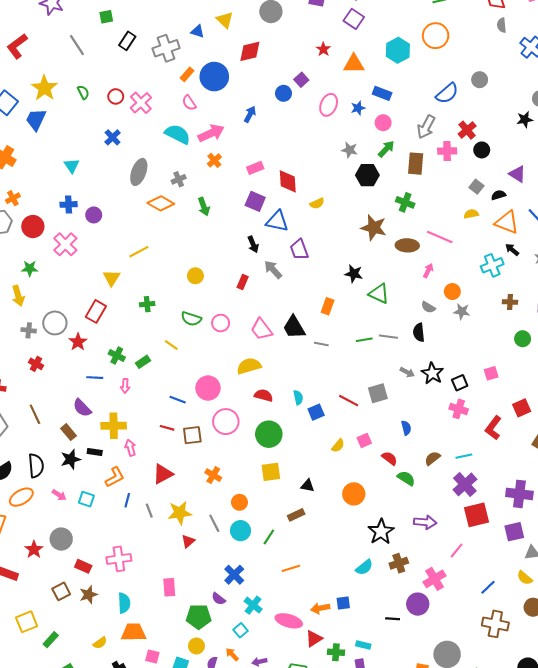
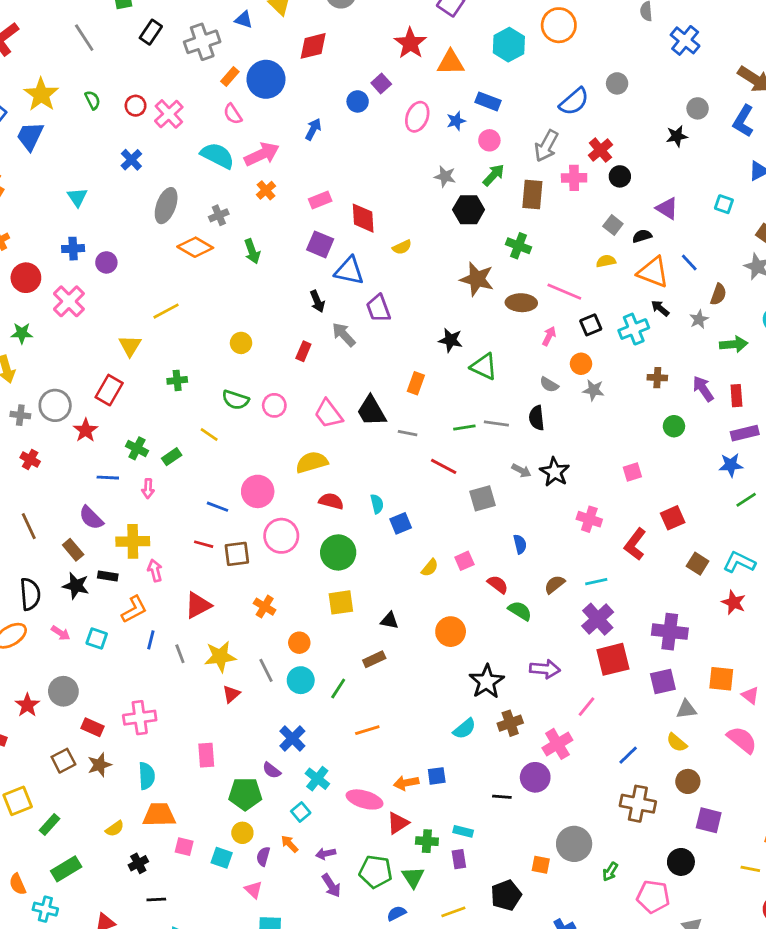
red star: (323, 49) -> (410, 43), size x1.6
black square: (460, 383) -> (591, 325), moved
red line: (349, 401) -> (444, 466), moved
black star: (71, 459) -> (76, 586), turned 30

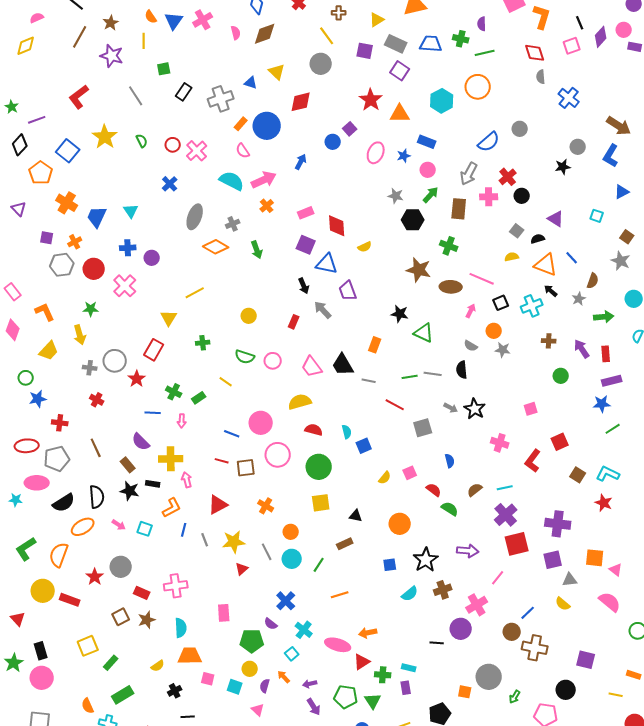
blue trapezoid: (30, 136) -> (97, 217), moved
blue square: (437, 776) -> (390, 565), moved
brown circle: (688, 781) -> (512, 632), moved

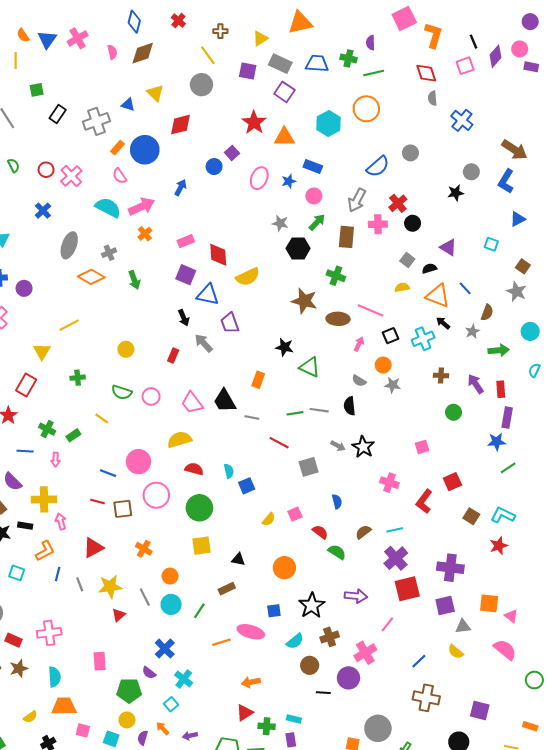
yellow semicircle: (365, 247) -> (248, 277), size x1.6
purple rectangle: (612, 381) -> (507, 418), turned -66
red star: (604, 503) -> (499, 546), turned 30
brown circle: (512, 632) -> (310, 665), moved
pink ellipse: (338, 645) -> (251, 632), moved

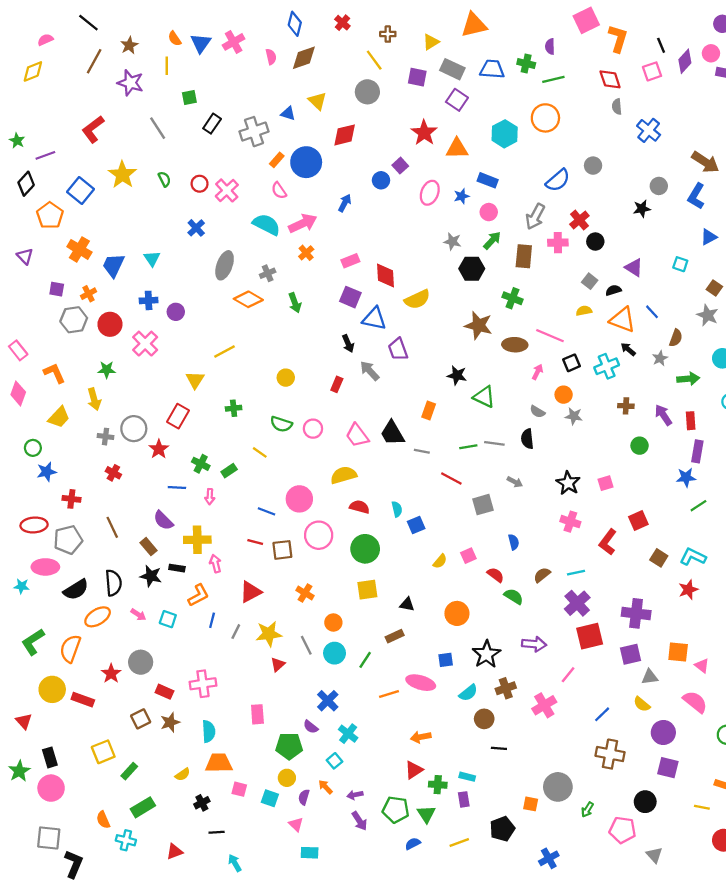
black star: (363, 447) -> (568, 483), moved
gray line: (80, 584) -> (236, 632), turned 48
purple circle: (349, 678) -> (663, 732), moved

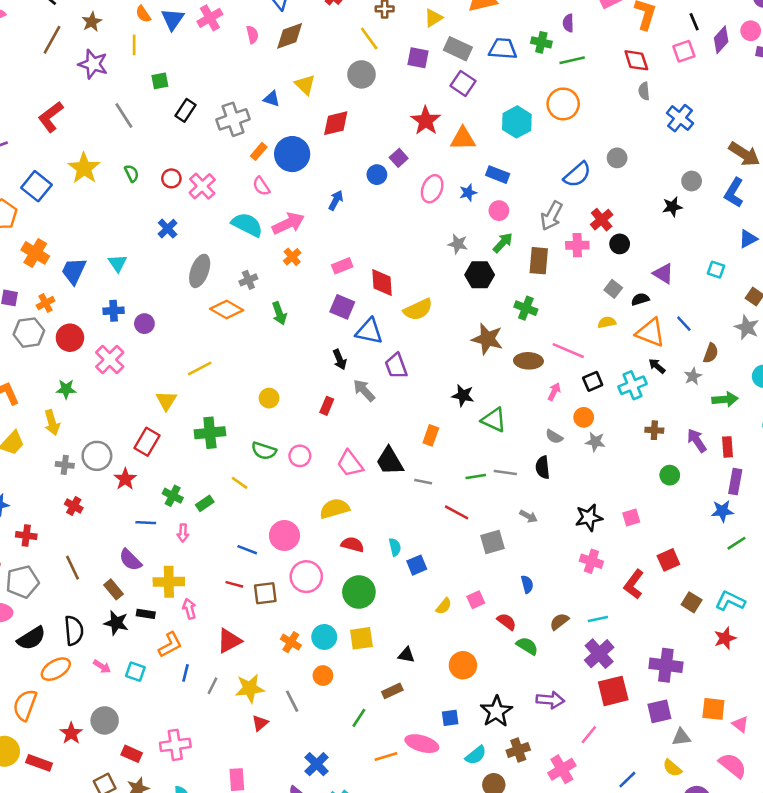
green cross: (234, 408) -> (210, 433), size x1.6
black star: (568, 483) -> (589, 518), turned 30
cyan circle: (335, 653) -> (324, 637), moved

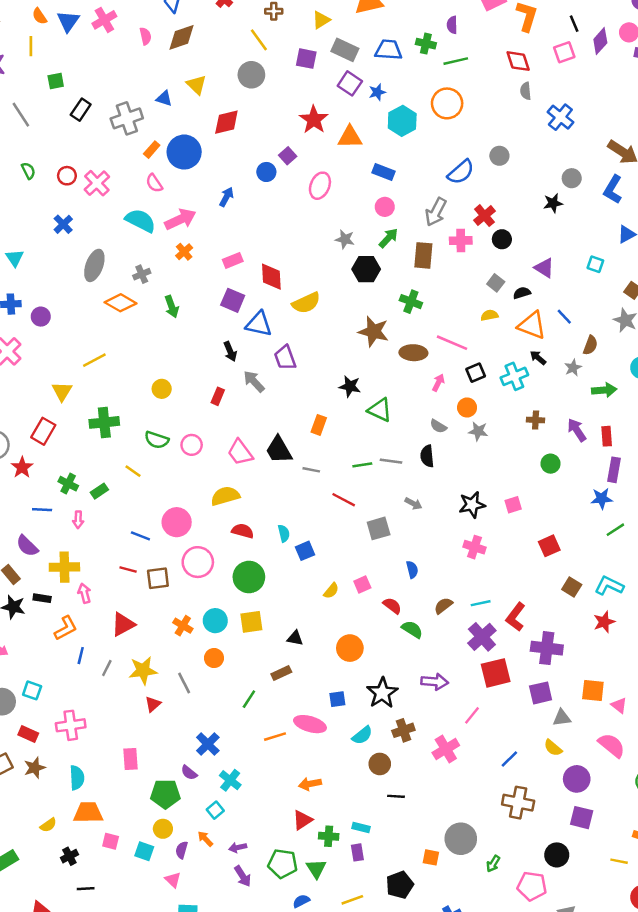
blue star: (468, 193) -> (377, 92), moved
red L-shape: (634, 584) -> (516, 617), moved
cyan square: (135, 672) -> (32, 690), moved

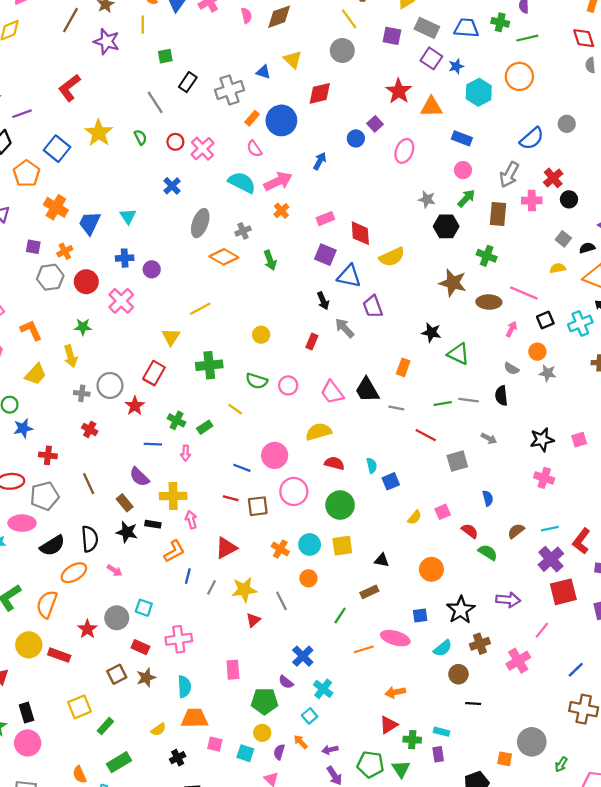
gray line: (21, 115) -> (155, 102), moved

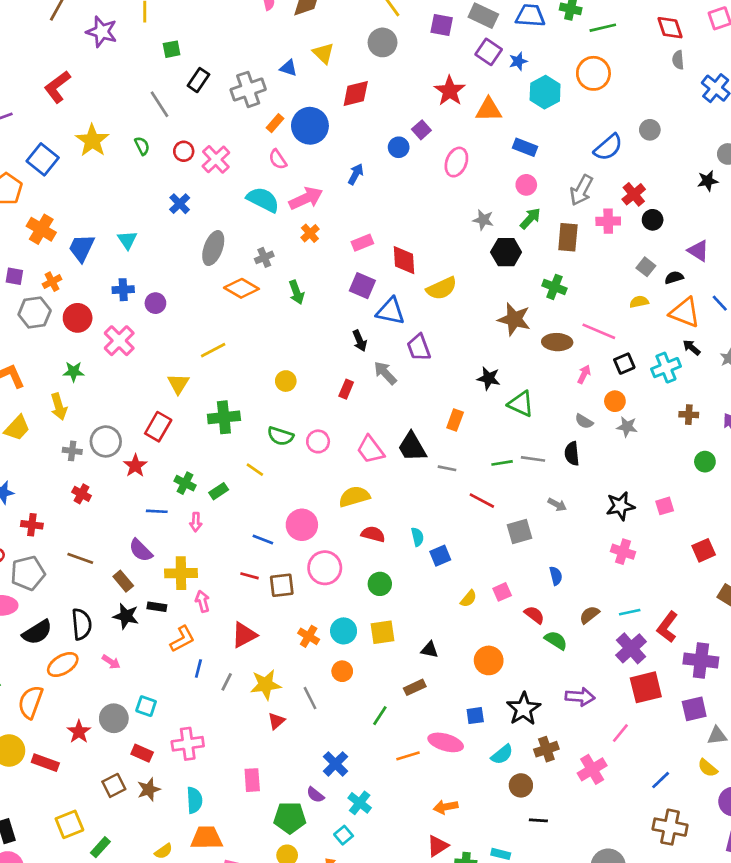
brown line: (89, 484) -> (80, 558), turned -45
green circle: (340, 505) -> (380, 584), size x0.7

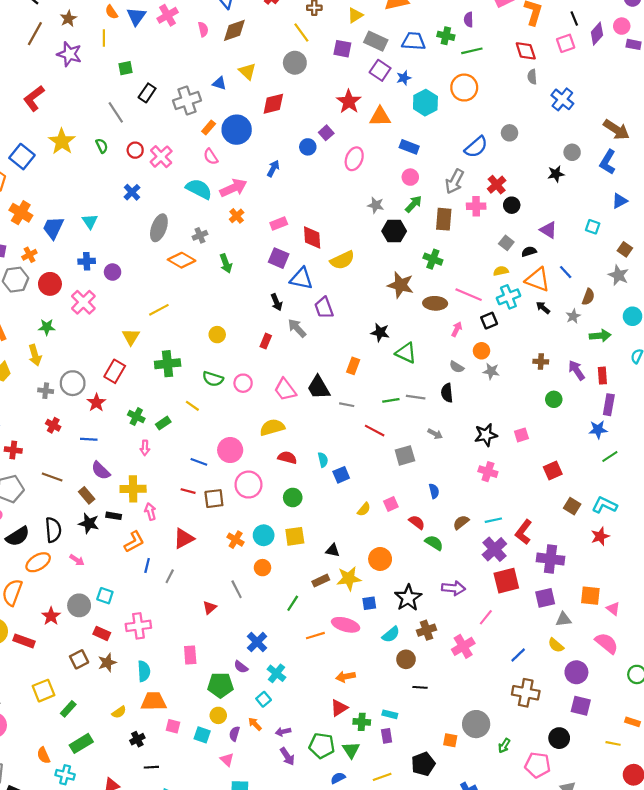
cyan cross: (666, 368) -> (508, 297), moved
blue line: (157, 511) -> (89, 439), moved
yellow star: (266, 685) -> (349, 578), moved

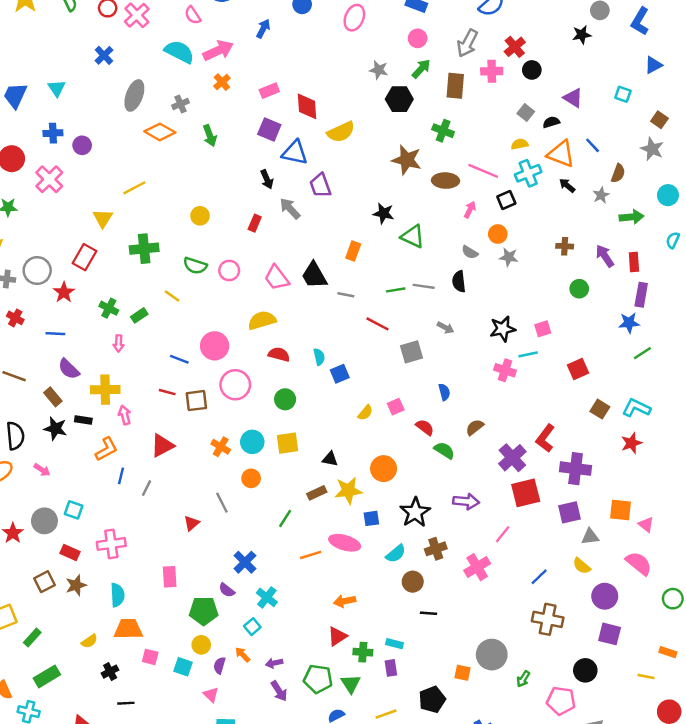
cyan line: (493, 520) -> (528, 354), moved

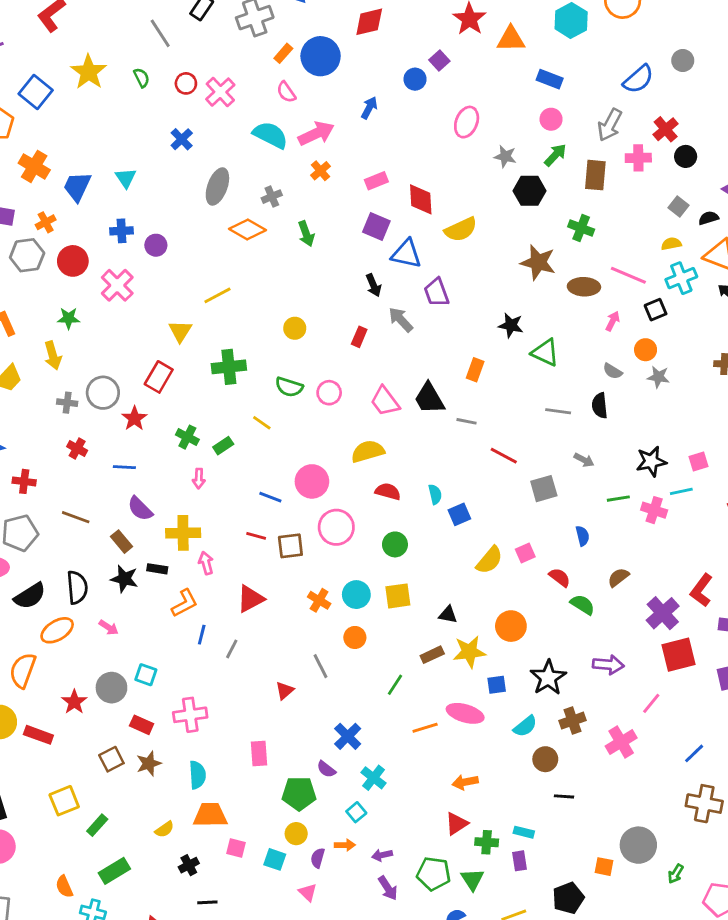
pink ellipse: (354, 18) -> (467, 122), moved
green line: (396, 290) -> (618, 499), moved
yellow semicircle: (365, 413) -> (489, 560), size x1.5
orange arrow: (243, 655) -> (345, 845), turned 133

